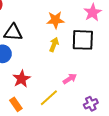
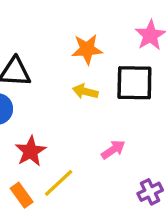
yellow arrow: (54, 45) -> (85, 91), turned -96
yellow line: (49, 98) -> (59, 183), moved

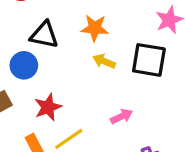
orange star: (87, 49) -> (95, 28), moved

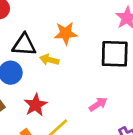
yellow arrow: (104, 61) -> (49, 60), moved

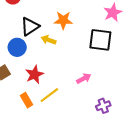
black triangle: (24, 45) -> (30, 26), turned -42

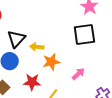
orange star: (63, 20) -> (51, 62), moved
red star: (34, 74) -> (32, 82), turned -30

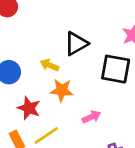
black triangle: (16, 39) -> (76, 44), moved

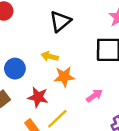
black triangle: (76, 44) -> (60, 21), moved

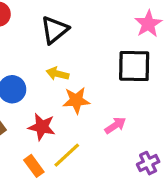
black triangle: (60, 21) -> (54, 30), moved

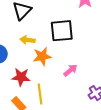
black square: (134, 66) -> (62, 31), moved
yellow line: (67, 155) -> (40, 94), turned -48

